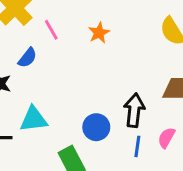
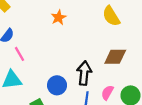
pink line: (51, 30) -> (20, 54), moved

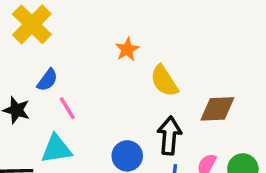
yellow semicircle: (111, 16) -> (164, 81), moved

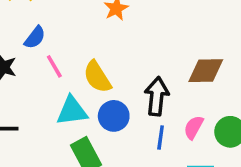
yellow semicircle: (164, 81) -> (97, 77), moved
cyan triangle: (56, 149) -> (72, 111), moved

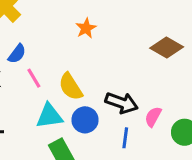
brown diamond: (206, 71) -> (167, 47), moved, turned 32
black arrow: (157, 96) -> (121, 103), turned 104
pink semicircle: (194, 127) -> (153, 117), moved

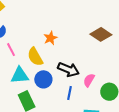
orange star: (86, 28) -> (51, 38), moved

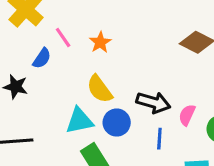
orange star: (51, 38) -> (100, 42), moved
pink line: (11, 50) -> (63, 38), moved

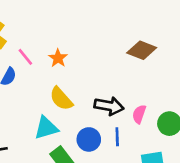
blue circle: (117, 123) -> (89, 139), moved

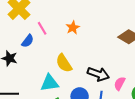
orange star: (58, 58) -> (73, 28), moved

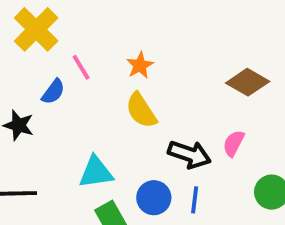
yellow semicircle: (64, 63) -> (141, 110), moved
pink semicircle: (120, 83) -> (234, 143), moved

